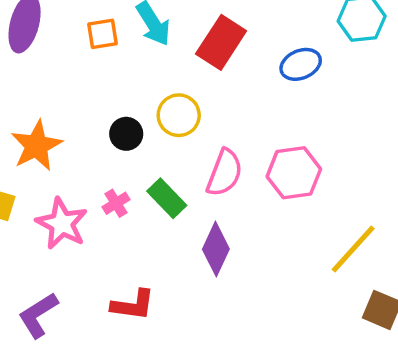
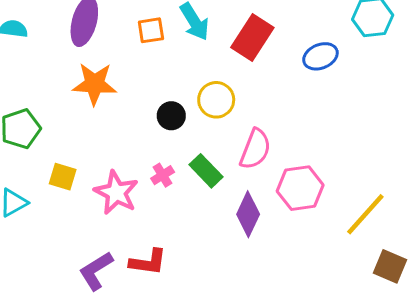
orange star: (36, 146) -> (94, 84), moved, turned 30
pink hexagon: (294, 173) -> (300, 188), moved
red L-shape: (133, 305) -> (148, 262), moved

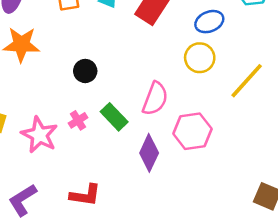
yellow circle: (216, 100) -> (200, 58), moved
yellow line: (365, 214) -> (247, 81), moved
red L-shape: (148, 262) -> (85, 195), moved

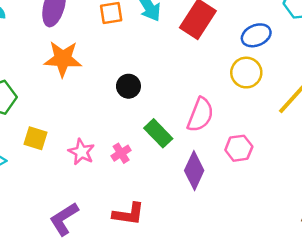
pink cross: (78, 120) -> (121, 153), moved
pink hexagon: (192, 131) -> (239, 148), size x0.7
pink star: (39, 135) -> (81, 152), size x0.7

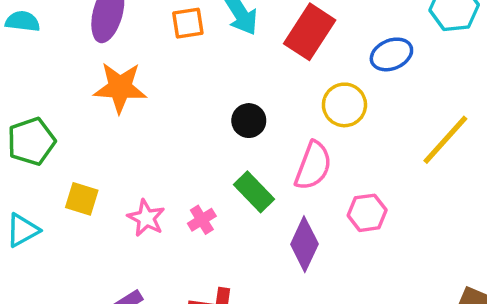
yellow circle: (246, 73) -> (344, 105), moved
black circle: (128, 86) -> (249, 121), moved

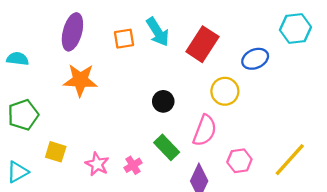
cyan semicircle: (23, 21) -> (18, 59), moved
yellow line: (445, 140) -> (290, 160), moved

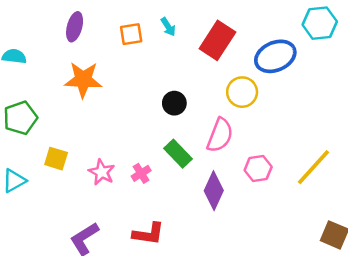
purple ellipse: (72, 32) -> (75, 27), size x0.7
cyan arrow: (158, 32) -> (168, 27), size x0.6
blue ellipse: (255, 59) -> (275, 56), size x1.4

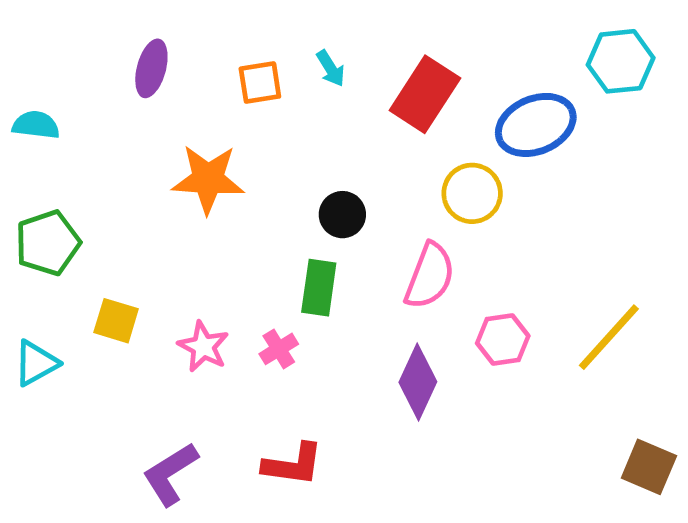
orange star: (83, 80) -> (208, 179), moved
green rectangle: (178, 154) -> (319, 288), moved, turned 52

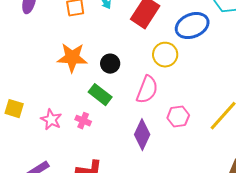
orange star: (208, 179) -> (72, 58), moved
green rectangle: (319, 288) -> (100, 95), turned -60
pink cross: (279, 349) -> (83, 121), turned -35

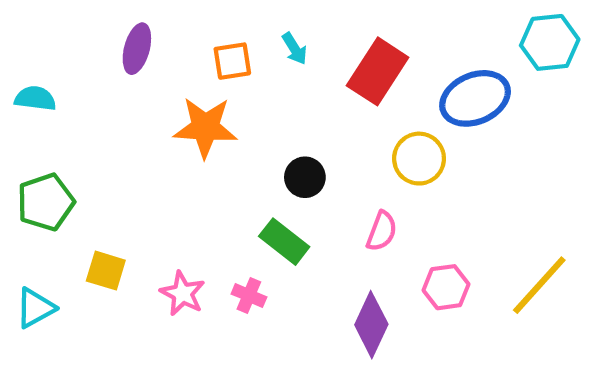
orange star: (72, 58) -> (205, 127), moved
pink semicircle: (147, 90) -> (382, 231), size x0.7

